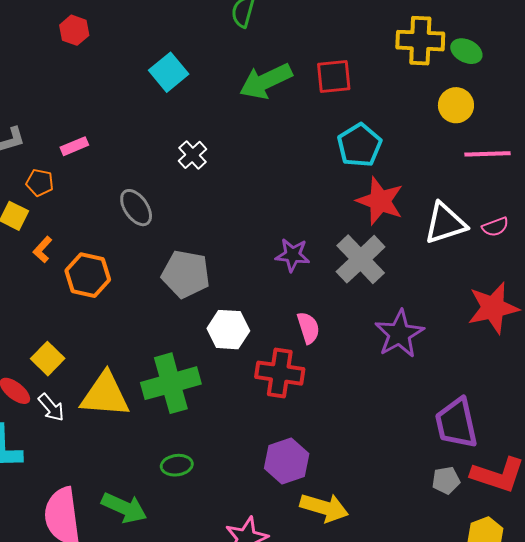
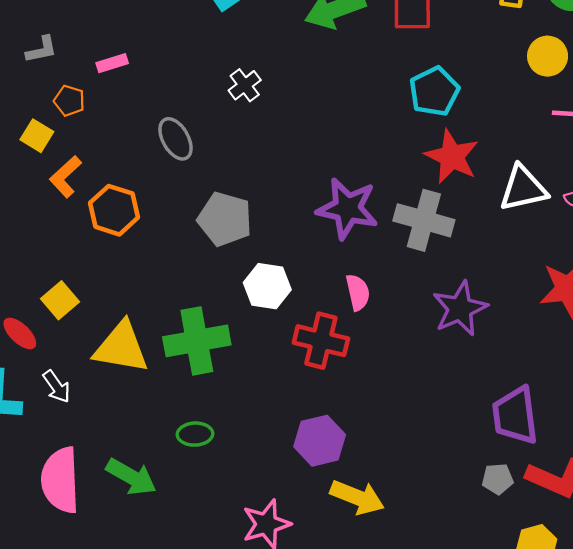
orange L-shape: (42, 250) -> (65, 177), size x1.4
purple star: (293, 255) -> (347, 208), size x1.6
gray cross: (361, 259) -> (424, 220), turned -36
white arrow: (51, 407) -> (57, 387), moved

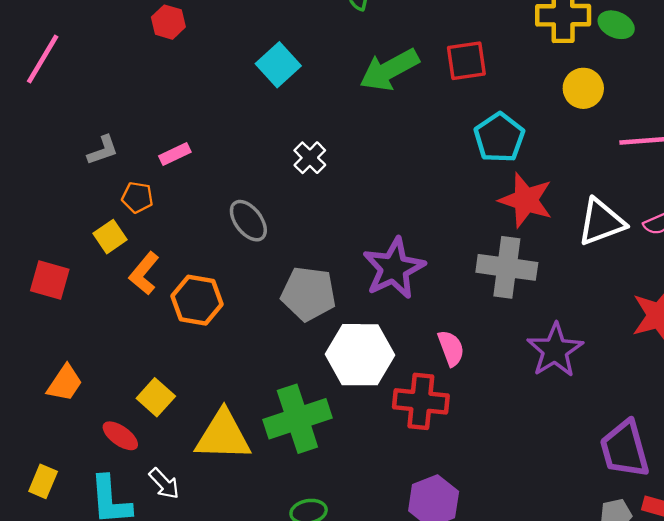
yellow circle: (548, 56) -> (583, 88), moved
yellow square: (37, 136) -> (110, 237), turned 32
purple star: (347, 208) -> (394, 268), moved, turned -30
white hexagon: (267, 286) -> (360, 355), size x1.4

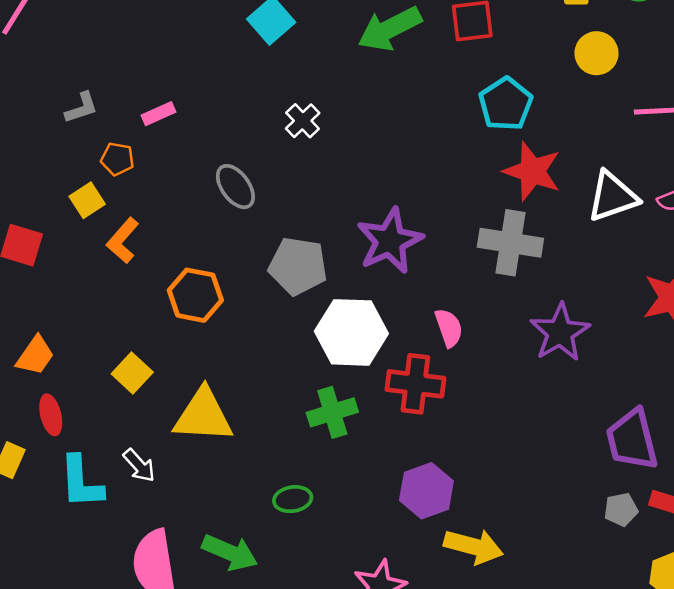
orange hexagon: (197, 300) -> (195, 295), moved
green cross: (297, 419) -> (332, 412), moved, size x0.7
red ellipse: (120, 436) -> (51, 415), moved, turned 39

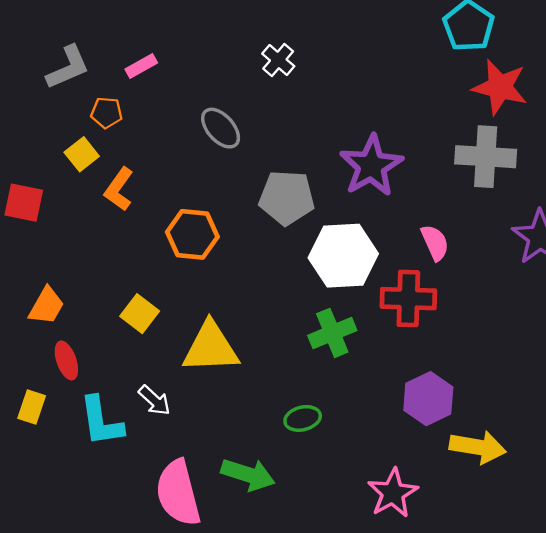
gray L-shape: (81, 108) -> (68, 67), size x1.4

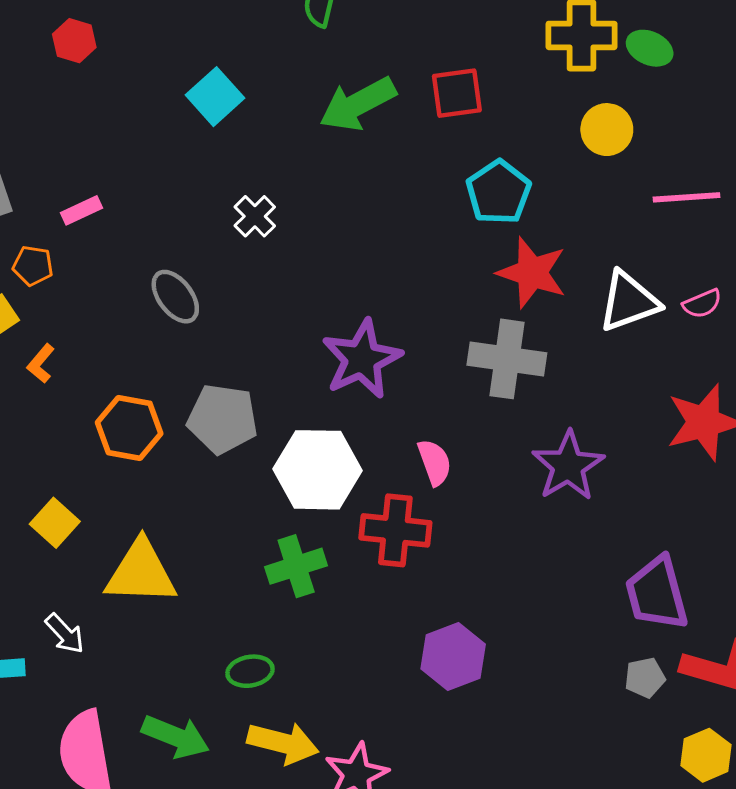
orange L-shape: (119, 189) -> (41, 364), size x0.7
gray pentagon: (287, 198) -> (223, 419), moved
purple hexagon: (428, 399) -> (453, 656), moved
yellow arrow: (478, 447) -> (283, 743), moved

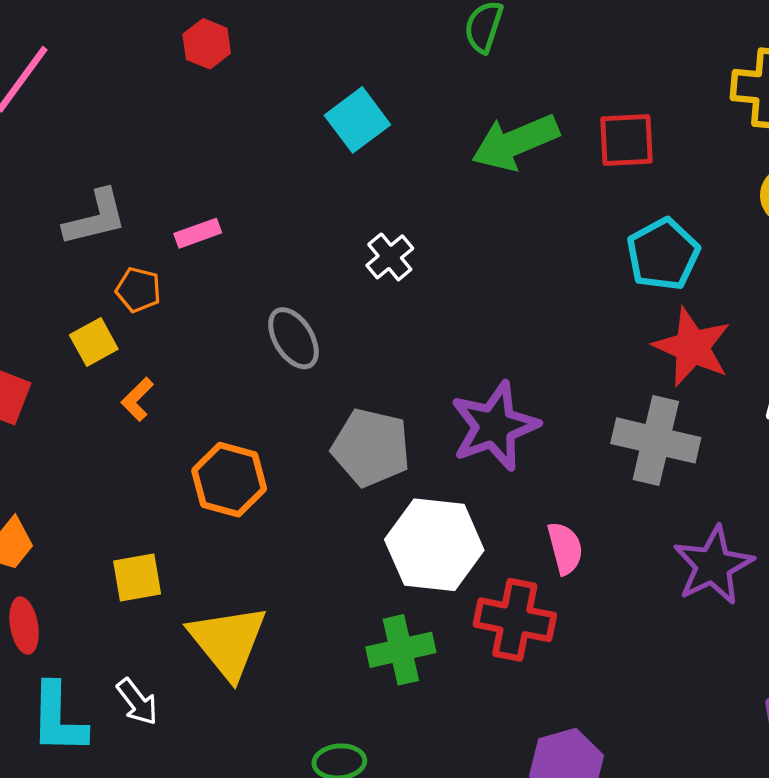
gray pentagon: (223, 419) -> (371, 448), moved
yellow square: (55, 523) -> (137, 578), turned 33
yellow triangle: (141, 573) -> (228, 642), turned 44

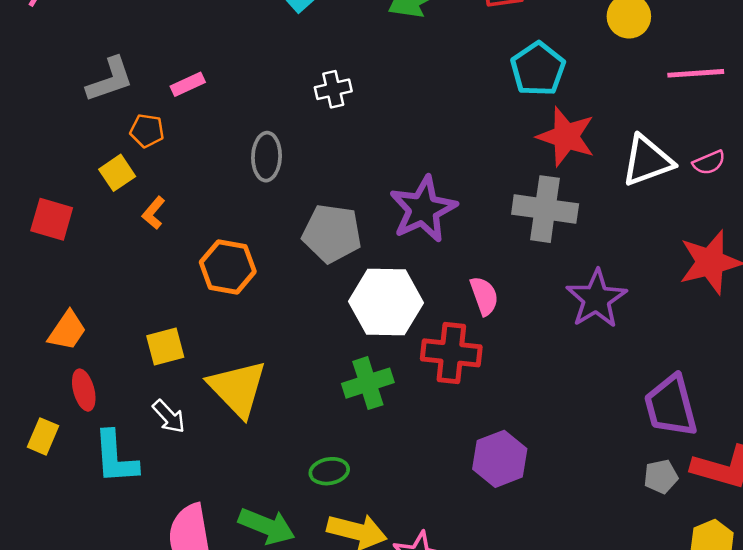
white cross: (390, 257) -> (333, 89), turned 32
gray ellipse: (293, 338) -> (267, 157), turned 39
white arrow: (137, 702) -> (169, 417), moved

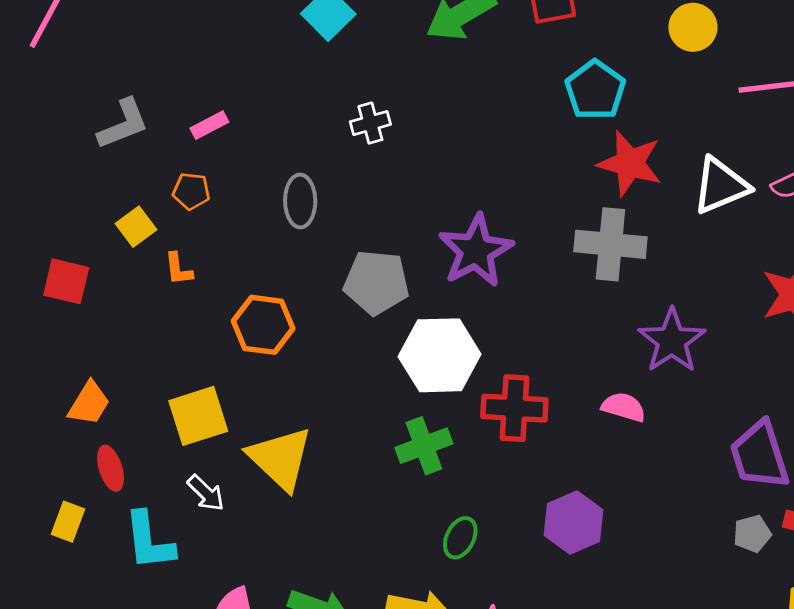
orange pentagon: (147, 131) -> (191, 191), moved
orange L-shape: (154, 213) -> (178, 269), turned -44
pink semicircle: (484, 296) -> (624, 407), moved, turned -51
yellow square: (165, 346) -> (198, 416), size x1.4
green ellipse: (329, 471) -> (460, 538), moved, turned -51

